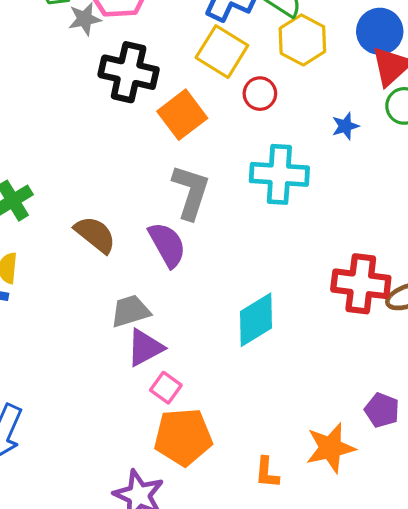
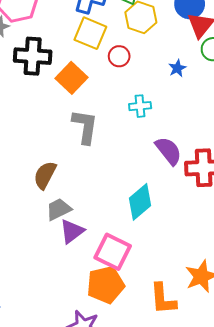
cyan cross: (279, 174) -> (140, 106), size x0.6
brown semicircle: (95, 235) -> (45, 175), moved, turned -92
purple semicircle: (167, 245) -> (168, 151), moved
pink square: (166, 388) -> (113, 252), moved, size x1.8
orange L-shape: (267, 473) -> (163, 299), size x1.6

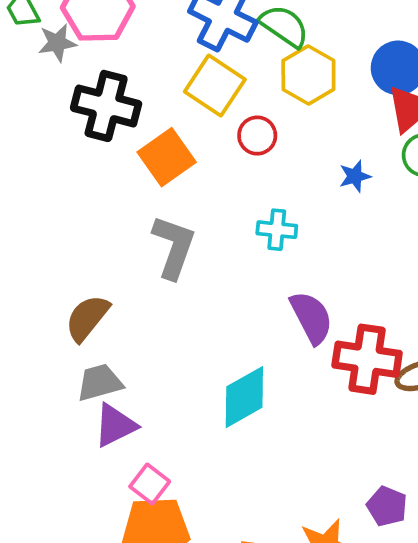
pink square: (113, 252) -> (150, 484), moved, size x0.6

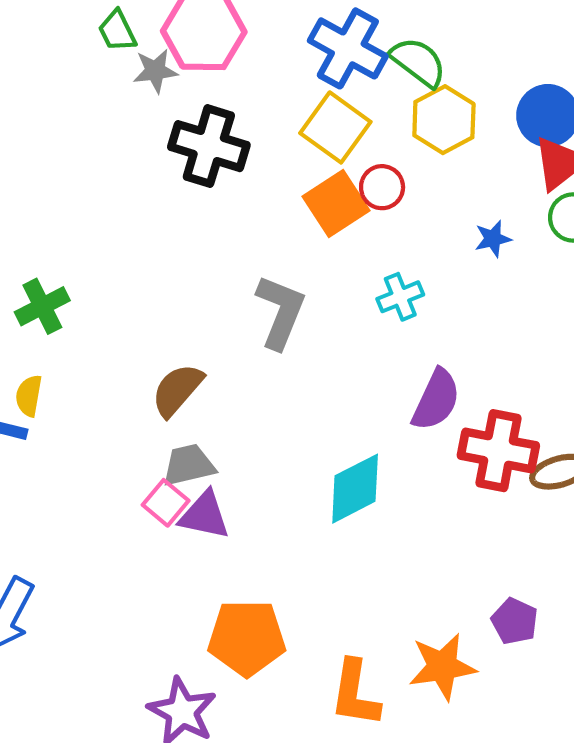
orange square: (167, 157) -> (336, 204), moved
cyan cross: (277, 230) -> (400, 297), turned -30
purple semicircle: (311, 317) -> (436, 400), turned 50
purple triangle: (115, 425) -> (204, 515), turned 36
pink square: (150, 484) -> (166, 503), moved

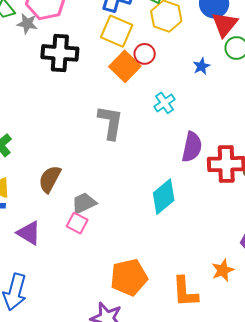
gray star: (155, 71) -> (27, 24), turned 30
brown semicircle: (177, 390) -> (50, 179), moved
purple triangle: (204, 515) -> (29, 233), moved, turned 32
orange star: (442, 667) -> (223, 270), size x0.7

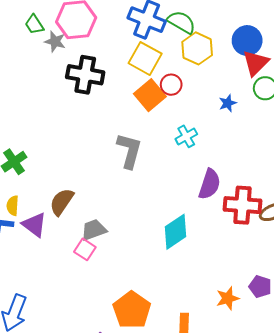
purple triangle: (29, 233) -> (34, 225), moved
orange star: (223, 270) -> (228, 298), moved
orange pentagon: (129, 277) -> (132, 310), turned -30

